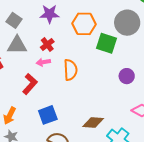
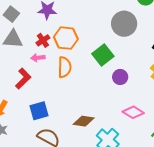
orange hexagon: (84, 24) -> (66, 38), moved
green square: (107, 43) -> (103, 55), moved, turned 30

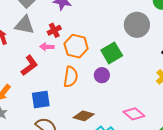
orange hexagon: (66, 38) -> (76, 46), moved
orange semicircle: (65, 67) -> (71, 77), moved
purple circle: (120, 77) -> (102, 75), moved

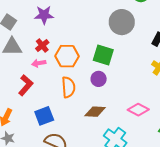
green square: (112, 53) -> (103, 55), turned -30
brown diamond: (84, 116) -> (95, 112), moved

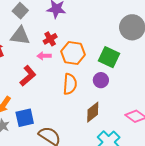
brown diamond: (95, 112) -> (93, 112), turned -50
blue square: (44, 116) -> (25, 118), moved

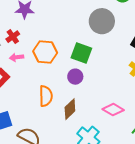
red cross: (50, 39) -> (13, 37), moved
orange semicircle: (70, 84) -> (46, 96), moved

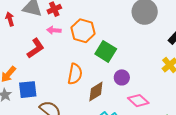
green square: (81, 53) -> (106, 51), moved
purple circle: (75, 77) -> (122, 77), moved

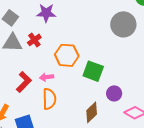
pink arrow: (54, 30) -> (46, 77), moved
orange semicircle: (75, 74) -> (49, 99), moved

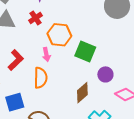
red cross: (34, 40) -> (36, 18), moved
pink arrow: (46, 77) -> (46, 54), moved, turned -96

